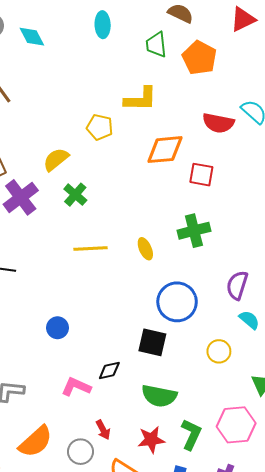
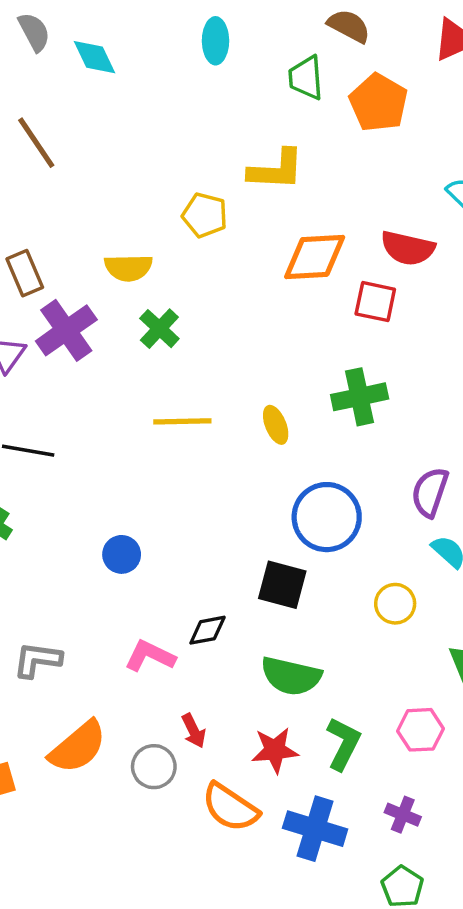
red semicircle: (218, 123) -> (408, 248), moved
yellow semicircle: (56, 159) -> (128, 268), turned -144
pink hexagon: (236, 425) -> (420, 730), size x0.7

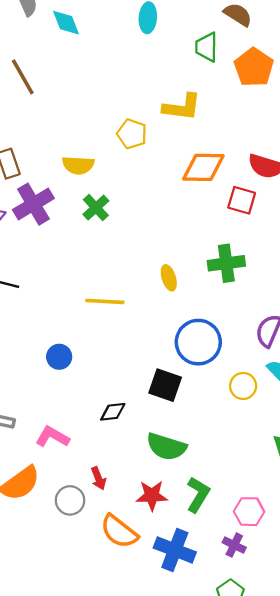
yellow line: (182, 421) -> (105, 301), moved
yellow circle: (395, 604) -> (243, 386), moved
pink L-shape: (150, 656) -> (52, 437), moved
pink hexagon: (420, 730) -> (249, 512), moved

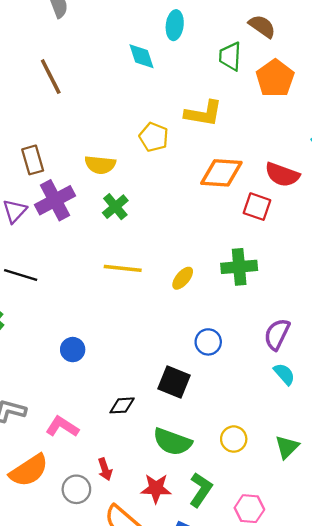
cyan diamond: (66, 23) -> (141, 56), moved
yellow ellipse: (169, 278) -> (183, 278), turned 55
yellow line: (105, 301) -> (123, 268), moved
blue circle: (198, 342) -> (208, 342), size x0.6
yellow circle: (243, 386) -> (234, 439), moved

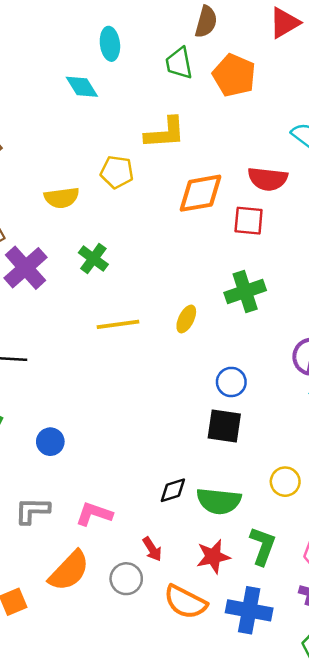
brown semicircle: (262, 26) -> (206, 22), turned 84
yellow semicircle: (100, 165) -> (62, 198), moved
blue circle: (73, 350) -> (50, 442), moved
black square: (174, 382) -> (224, 426), moved
black diamond: (122, 405) -> (173, 490), moved

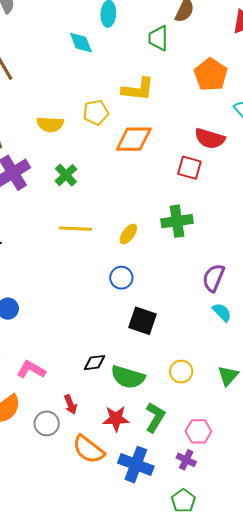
orange pentagon: (234, 75) -> (211, 75), moved
yellow pentagon: (117, 172) -> (96, 112), turned -30
orange diamond: (201, 193) -> (134, 139), moved
blue circle: (231, 382) -> (121, 278), moved

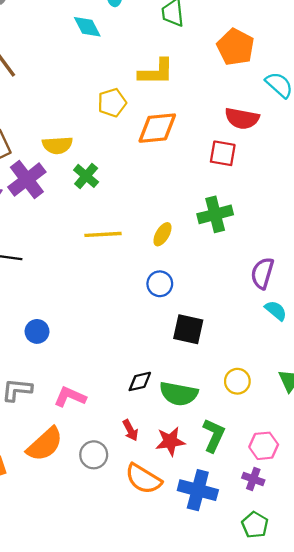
yellow semicircle: (50, 124) -> (57, 145), moved
red arrow: (71, 405) -> (130, 430), moved

